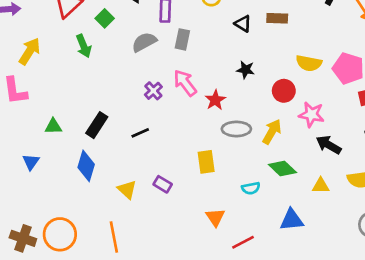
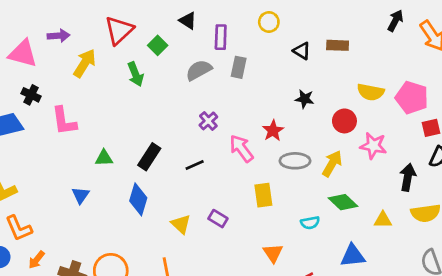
yellow arrow: (30, 51) -> (85, 63), moved
pink arrow: (185, 83) -> (241, 148), moved
black arrow: (329, 145) -> (408, 177), moved, turned 70

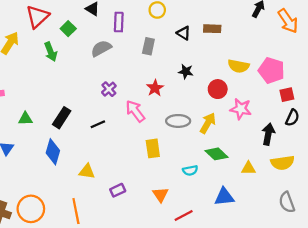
gray rectangle: (239, 67) -> (148, 46), moved
red star: (273, 131) -> (155, 88), moved
purple rectangle: (218, 219) -> (118, 190), moved, turned -56
yellow triangle: (181, 224) -> (87, 172), turned -35

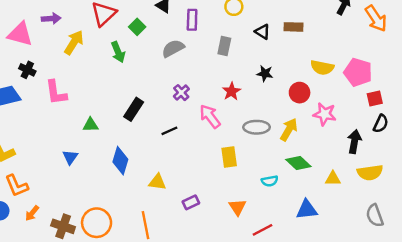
black rectangle: (62, 118) -> (134, 109), moved

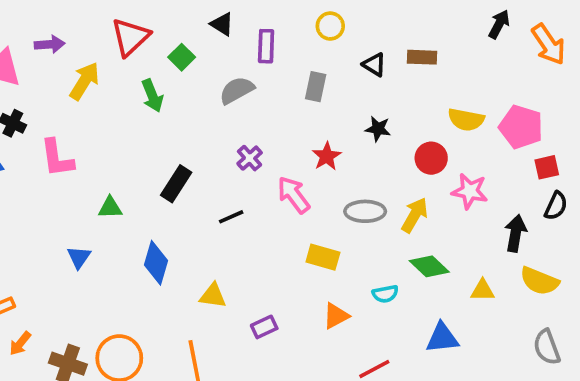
yellow rectangle: (229, 157) -> (323, 257), turned -66
yellow semicircle: (370, 173) -> (539, 281), turned 30
orange triangle: (237, 207) -> (336, 316), moved, turned 36

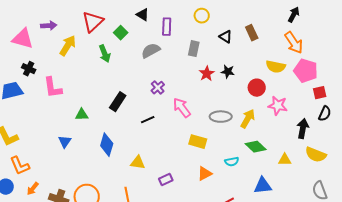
orange arrow: (549, 44) -> (294, 43), moved
brown rectangle: (422, 57) -> (252, 33), turned 63
red star: (327, 156) -> (207, 74), moved

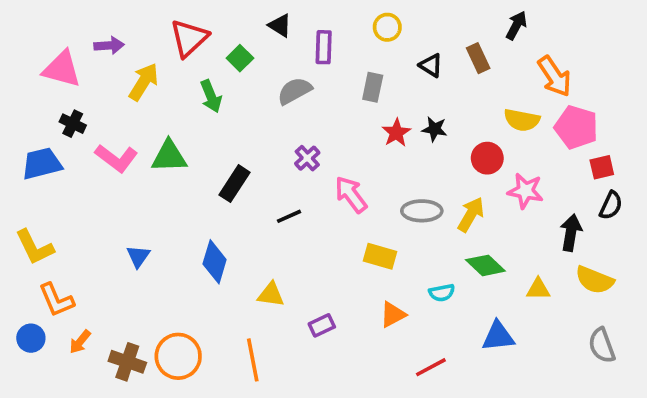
black arrow: (294, 15) -> (516, 25), moved
pink L-shape: (53, 88) -> (116, 158), turned -45
green triangle: (82, 115) -> (169, 156), moved, size x1.5

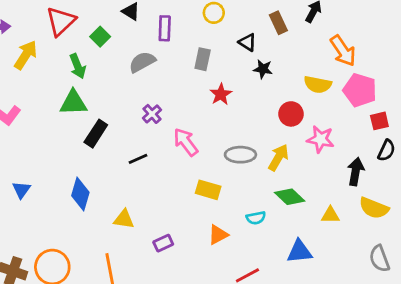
brown rectangle: (478, 58) -> (278, 23), moved
black star: (435, 129) -> (263, 69), moved
green triangle: (169, 156) -> (73, 103), moved

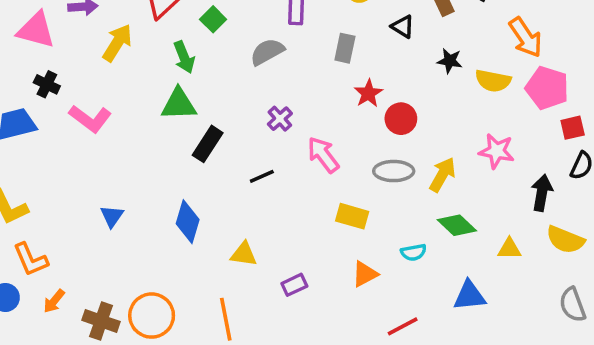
black star: (263, 69) -> (450, 61), moved
red circle: (291, 114) -> (401, 119), moved

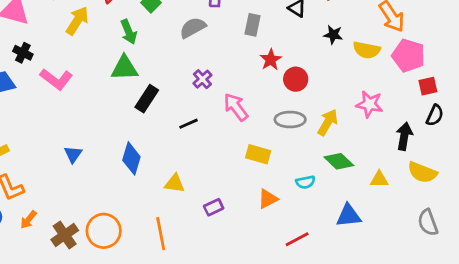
brown cross: (101, 321) -> (65, 235), turned 36

